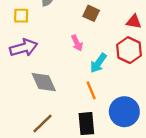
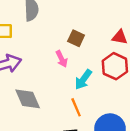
brown square: (91, 13) -> (76, 38), moved

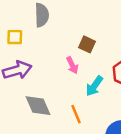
orange line: (76, 107) -> (76, 114), moved

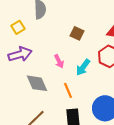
yellow square: (15, 37) -> (18, 27), turned -32
pink arrow: (72, 65) -> (59, 61), moved

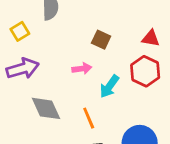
pink arrow: (59, 61) -> (82, 69), moved, turned -72

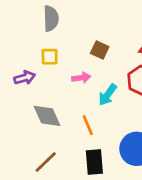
yellow square: (20, 31) -> (50, 57), moved, turned 30
purple arrow: (23, 69) -> (25, 78), size x0.7

